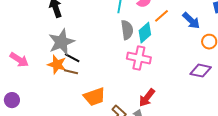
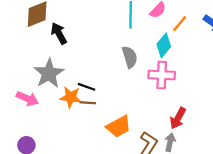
gray semicircle: (127, 30) -> (130, 57), moved
gray star: (61, 42) -> (49, 73), moved

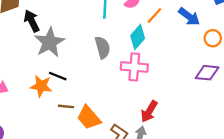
gray star: (49, 73) -> (49, 42), moved
brown line: (88, 103) -> (66, 106), moved
orange trapezoid: (119, 127) -> (89, 118), turned 75

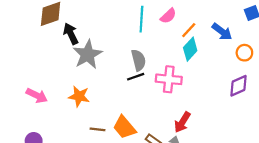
cyan diamond: (138, 37) -> (190, 49), moved
purple diamond: (207, 73) -> (239, 86), turned -30
black line: (58, 76) -> (136, 77), moved, turned -42
brown line: (66, 106) -> (98, 129), moved

